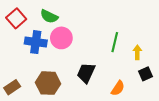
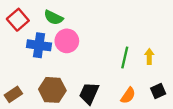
green line: (115, 42) -> (125, 58), moved
black trapezoid: (86, 73) -> (89, 93), moved
black square: (146, 74) -> (158, 91), moved

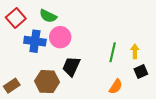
black square: (158, 91) -> (141, 71), moved
black trapezoid: (89, 93) -> (71, 66), moved

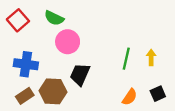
blue cross: (35, 41) -> (26, 64), moved
black square: (141, 71) -> (158, 94), moved
brown rectangle: (12, 86) -> (25, 96), moved

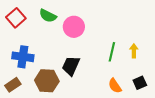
pink circle: (68, 42) -> (74, 27), moved
brown rectangle: (25, 96) -> (13, 85), moved
orange semicircle: (130, 97) -> (115, 86), turned 112

